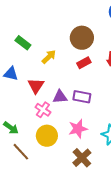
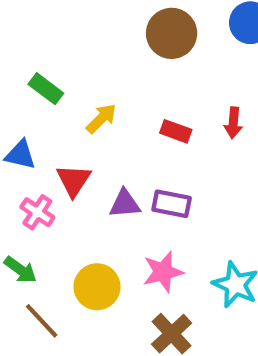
brown circle: (82, 38) -> (172, 33), moved
red rectangle: (84, 63) -> (176, 131), turned 48
pink cross: (43, 110) -> (37, 212), moved

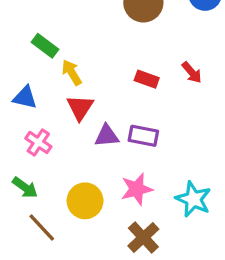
yellow arrow: (101, 119) -> (72, 72), moved, turned -76
red arrow: (233, 123) -> (192, 72), turned -45
red triangle: (74, 180) -> (80, 107), moved

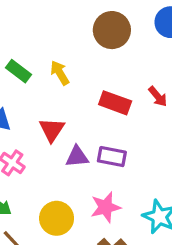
yellow arrow: (72, 72) -> (60, 73), moved
red rectangle: (147, 79) -> (115, 103), size x1.4

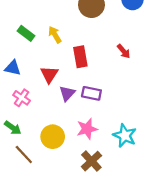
red rectangle: (115, 103) -> (80, 57), moved, turned 60
purple triangle: (77, 157) -> (67, 93), turned -42

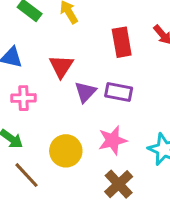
red rectangle: (80, 57) -> (122, 42), moved
pink cross: (22, 98) -> (24, 98), turned -35

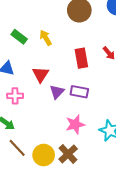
yellow circle: (66, 151) -> (44, 155), moved
brown cross: (119, 184) -> (68, 154), moved

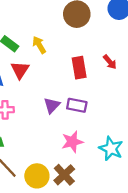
red triangle: (41, 74) -> (20, 70), moved

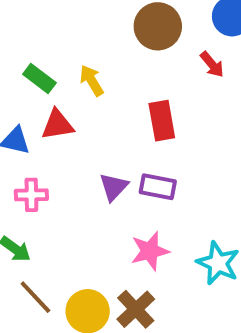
red arrow: (110, 62) -> (212, 64), moved
red triangle: (20, 70) -> (58, 125), turned 48

